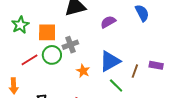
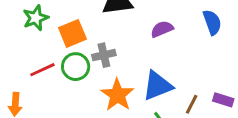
orange square: (47, 32) -> (72, 33), turned -30
orange star: (83, 71) -> (117, 95), size x1.6

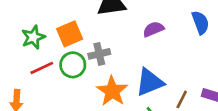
green star: (36, 18) -> (33, 37), moved

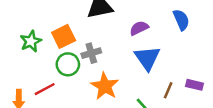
red line: (42, 68) -> (45, 89), moved
blue triangle: (150, 82) -> (147, 58), moved, turned -40

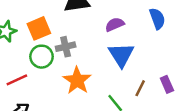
purple rectangle: (195, 85) -> (167, 84), turned 49

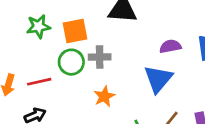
purple semicircle: (115, 24) -> (170, 46), moved
orange star: (77, 80) -> (104, 96), size x0.7

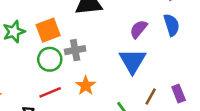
purple semicircle: (170, 46) -> (138, 29), turned -30
red line: (39, 82) -> (50, 92), moved

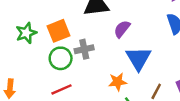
purple semicircle: (138, 29) -> (122, 29), moved
orange star: (86, 86) -> (118, 82), moved, turned 30

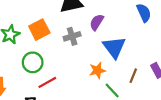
gray cross: (84, 49) -> (72, 36), moved
green circle: (61, 58) -> (33, 62), moved

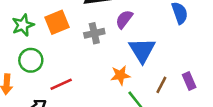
green circle: (33, 62) -> (31, 60), moved

